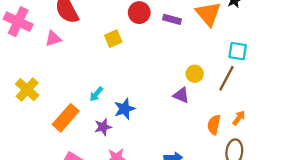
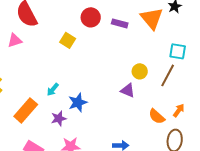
yellow square: (113, 39) -> (68, 40), turned -35
orange semicircle: (214, 125) -> (157, 116), turned -60

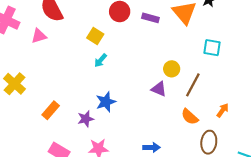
brown line: (168, 75) -> (193, 85), moved
cyan arrow: (53, 89) -> (101, 60), moved
orange rectangle: (26, 110) -> (51, 110), size x0.7
orange arrow: (179, 110) -> (223, 110), moved

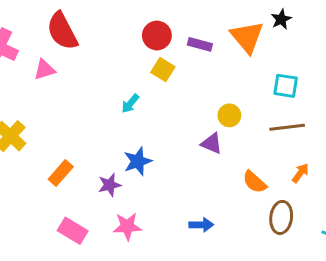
yellow square: (95, 36) -> (163, 70), moved
brown line: (193, 85) -> (287, 127), moved, turned 55

